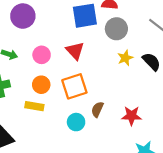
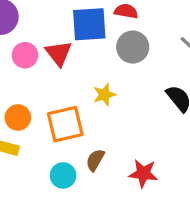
red triangle: (75, 51) -> (59, 53), moved
pink circle: (42, 55) -> (25, 55), moved
yellow star: (125, 58) -> (104, 95), moved

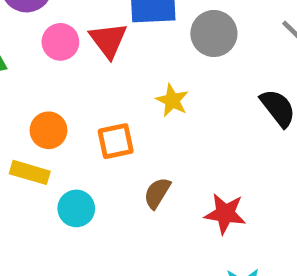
yellow star: (104, 95) -> (172, 100), turned -30
orange square: (65, 124) -> (116, 141), size x0.7
cyan circle: (63, 175) -> (76, 208), moved

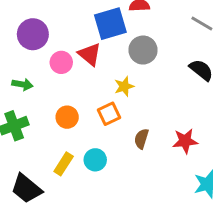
gray circle: (214, 33) -> (143, 50), moved
yellow star: (172, 100) -> (124, 86), moved, turned -30
yellow rectangle: (30, 172) -> (64, 164), moved, turned -60

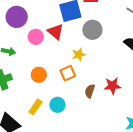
red star: (185, 141) -> (112, 86), moved

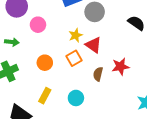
red triangle: (55, 32) -> (93, 45), moved
yellow star: (79, 55) -> (76, 35), moved
cyan circle: (57, 105) -> (76, 98), moved

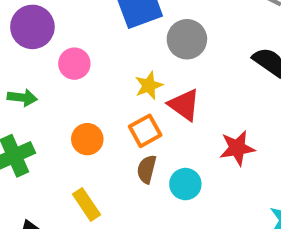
brown semicircle: (98, 74) -> (147, 169), moved
yellow rectangle: (45, 96) -> (87, 204), turned -63
cyan circle: (76, 98) -> (185, 184), moved

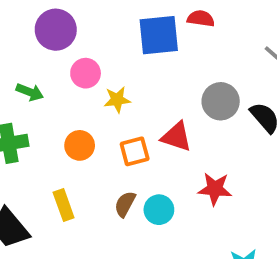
gray circle: (187, 39) -> (221, 101), moved
yellow star: (149, 85) -> (117, 100), moved
red triangle: (184, 105) -> (176, 137), turned -32
brown semicircle: (147, 169) -> (125, 204), moved

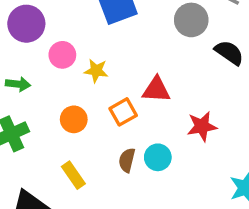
yellow star: (117, 100) -> (96, 71), turned 30
gray circle: (221, 101) -> (191, 20), moved

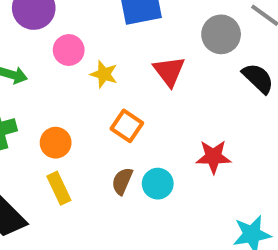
red triangle: (156, 90) -> (169, 71), moved, turned 40
orange square: (123, 112) -> (127, 126), turned -36
orange circle: (74, 119) -> (56, 143), moved

